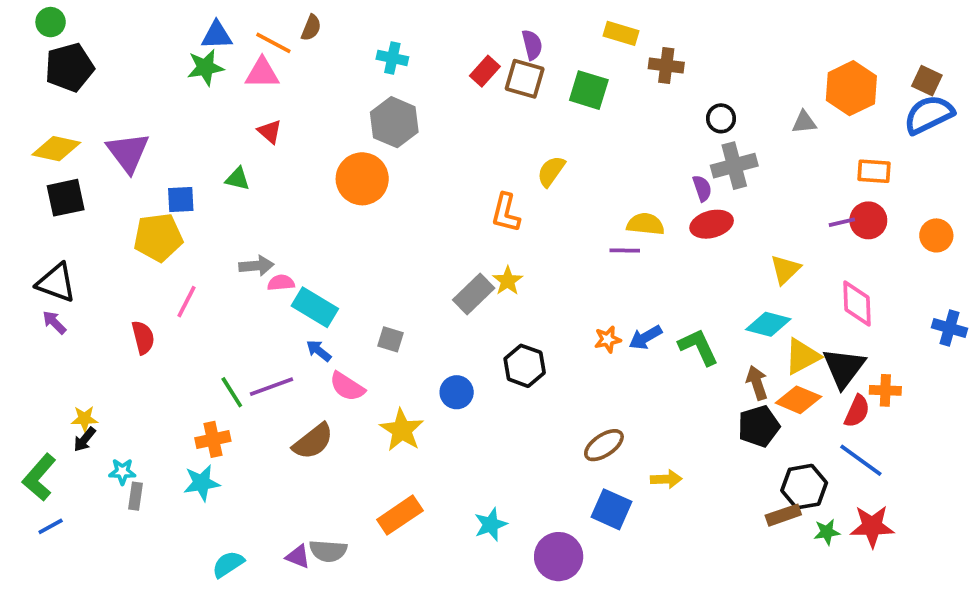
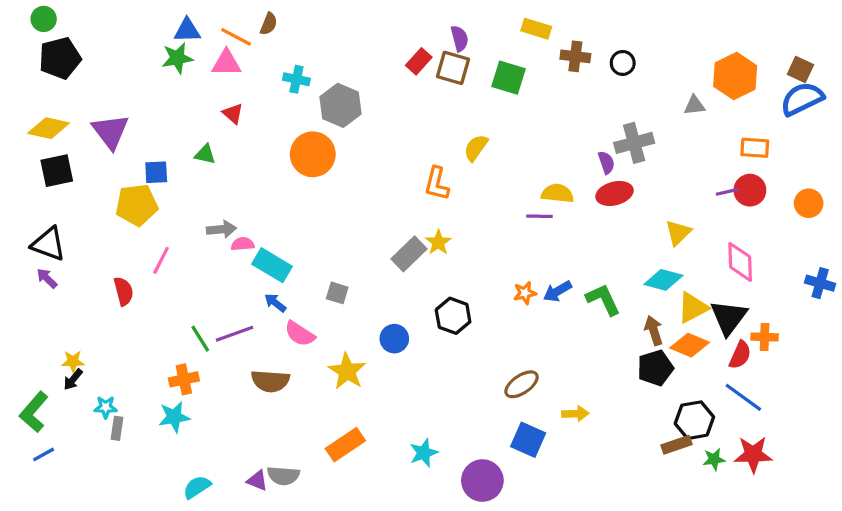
cyan cross: (392, 58) -> (296, 79), moved
black circle: (721, 118) -> (623, 63), moved
brown semicircle: (313, 441) -> (270, 381), turned 42

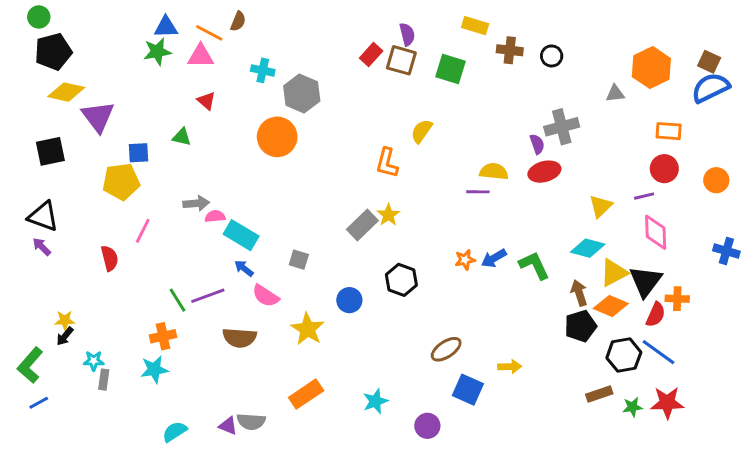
yellow diamond: (49, 128) -> (66, 92), moved
purple line: (727, 192) -> (644, 196), moved
brown ellipse: (522, 384) -> (446, 349), moved
black hexagon: (694, 420) -> (624, 355), moved
purple circle: (482, 481) -> (427, 426), size x0.7

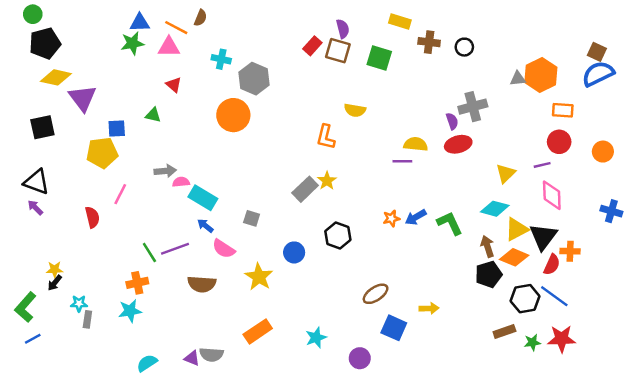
orange hexagon: (651, 68) -> (541, 75), moved
yellow semicircle: (422, 131) -> (355, 110), turned -115

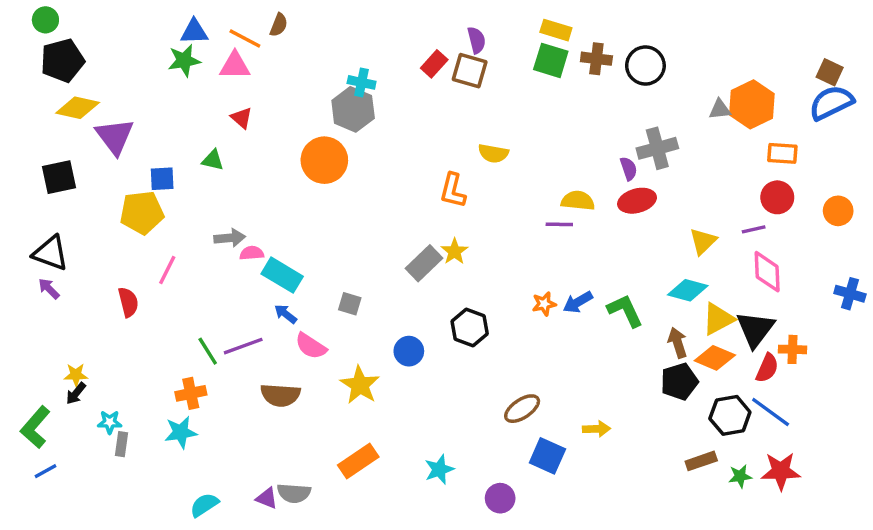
black circle: (464, 47) -> (645, 66), size x1.5
green square: (379, 58) -> (551, 60), moved
cyan cross: (221, 59) -> (362, 82), moved

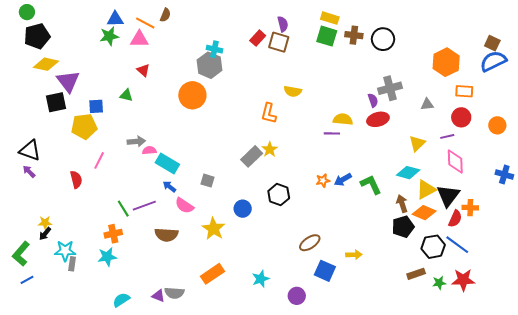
gray triangle: (720, 109) -> (427, 104), moved
black square: (59, 177) -> (56, 102), moved
cyan star: (110, 422) -> (65, 251), size x1.5

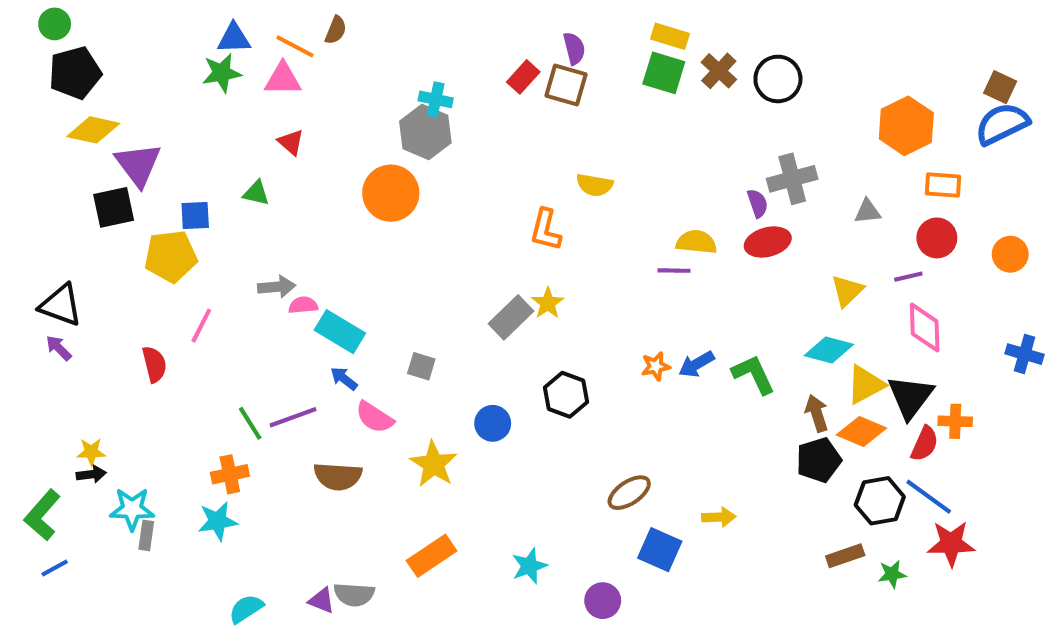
brown cross: (354, 35) -> (719, 71), turned 36
black arrow: (45, 234) -> (91, 474), turned -136
red star: (463, 280) -> (951, 544), moved

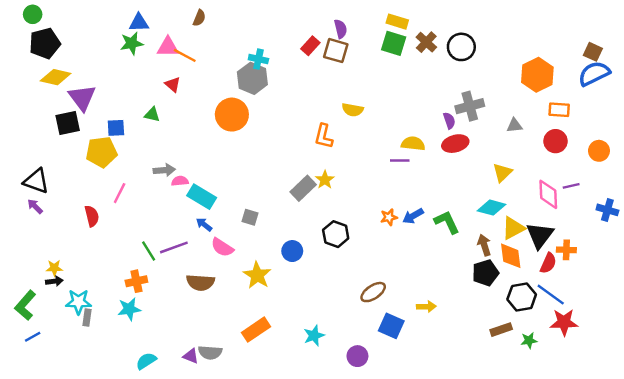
orange line: (295, 46) -> (185, 55), moved
purple line: (908, 277) -> (571, 186), moved
orange diamond: (861, 431) -> (511, 256), turned 60

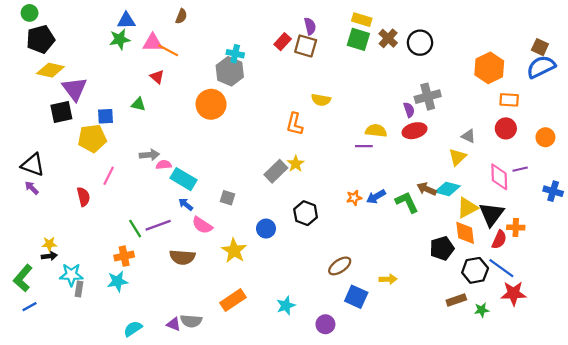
gray triangle: (514, 125) -> (468, 136), moved, turned 32
brown arrow: (484, 245) -> (427, 189), moved, turned -48

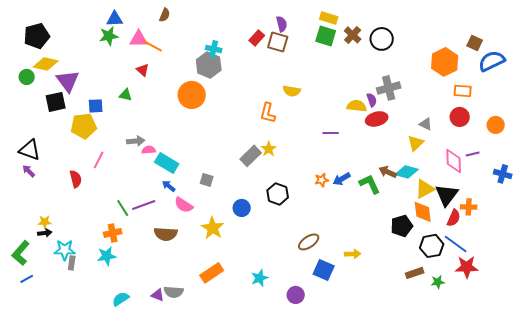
green circle: (30, 13) -> (27, 77), moved
brown square: (540, 47) -> (475, 43), moved
yellow semicircle: (376, 131) -> (357, 106), moved

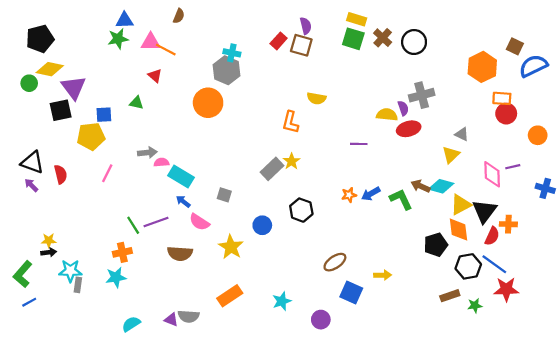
red circle: (460, 117) -> (506, 114), moved
red semicircle: (76, 179) -> (61, 174), moved

